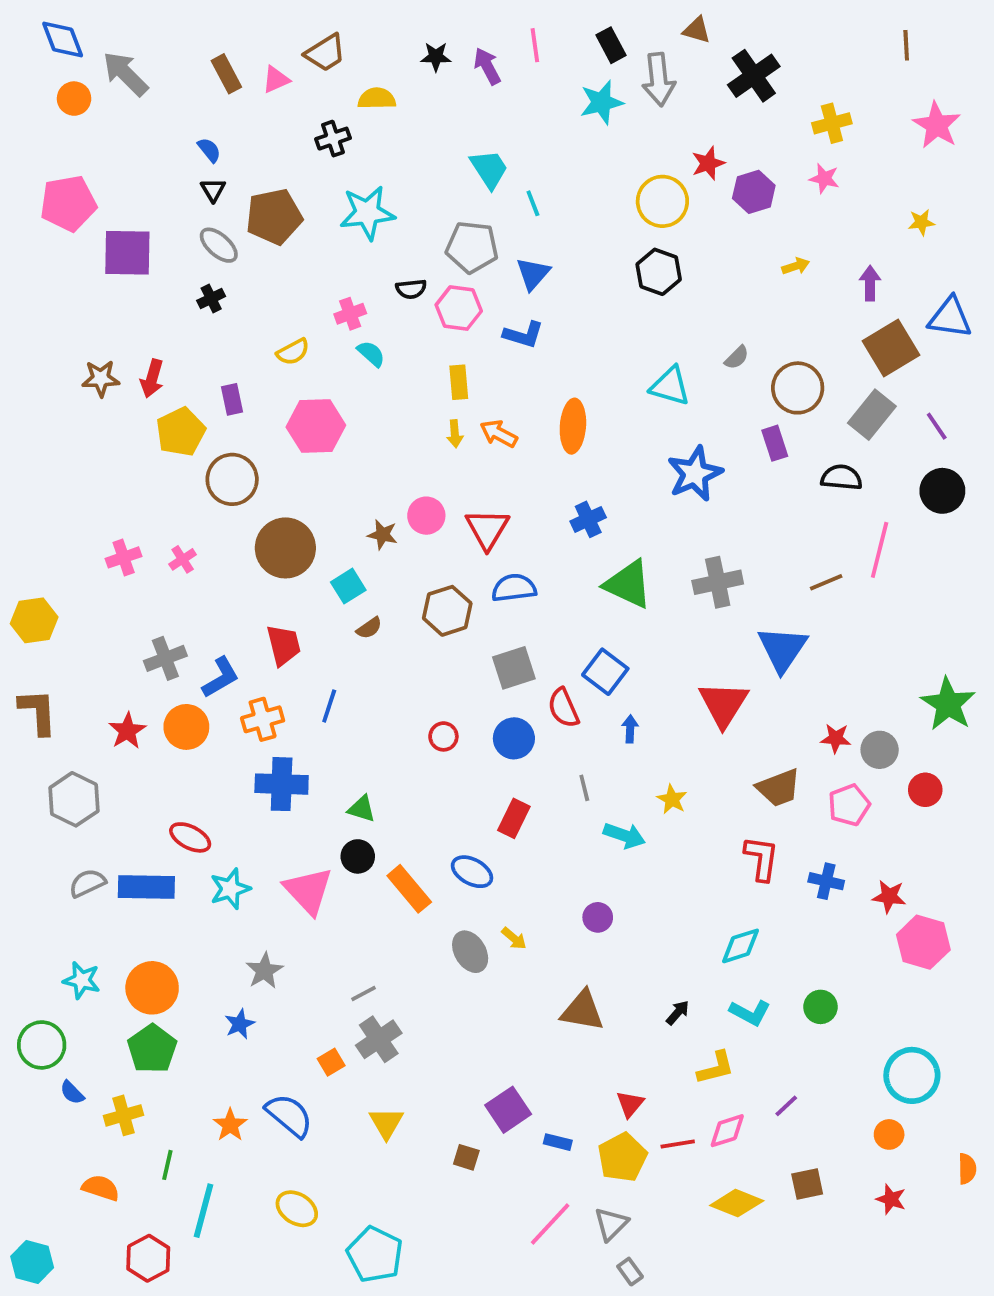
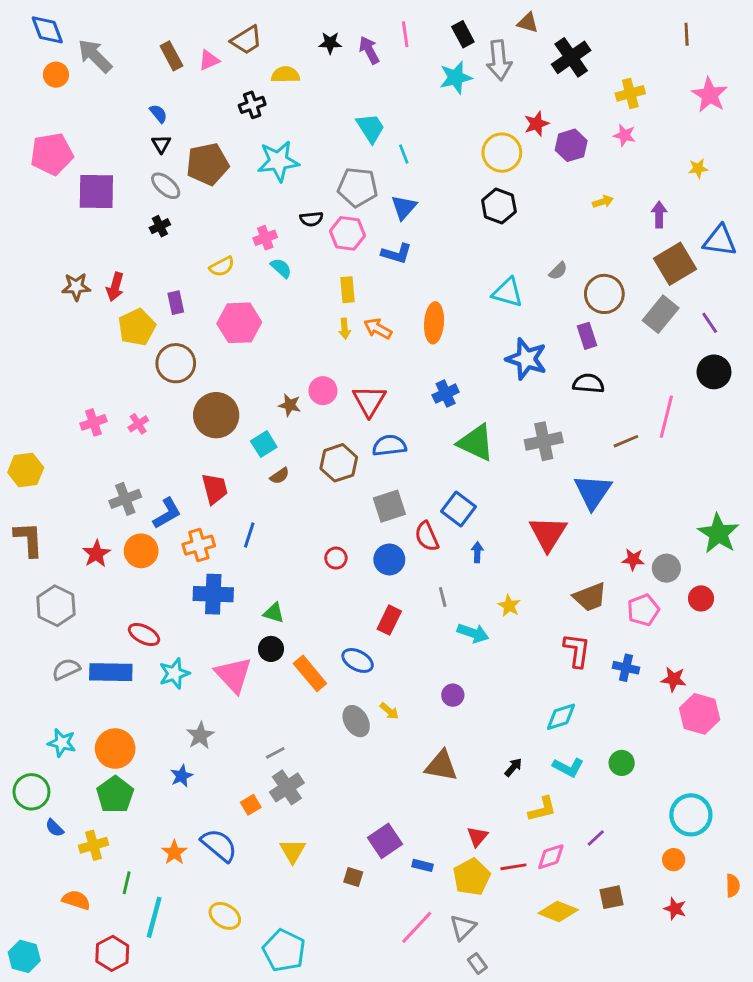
blue star: (695, 474) -> (526, 359), turned -30
black semicircle: (841, 477) -> (588, 383), moved

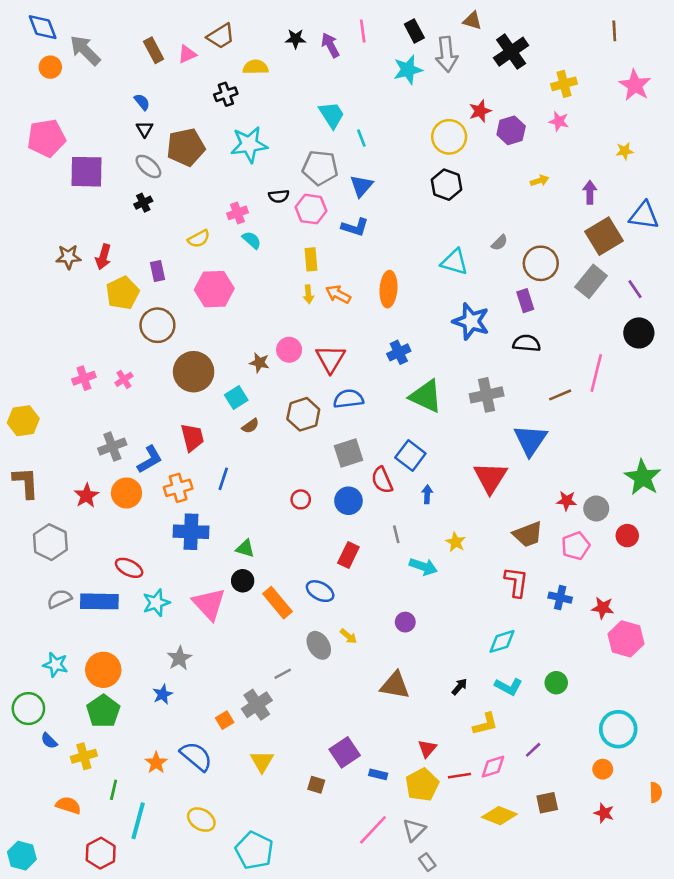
gray line: (275, 753) -> (283, 674), moved

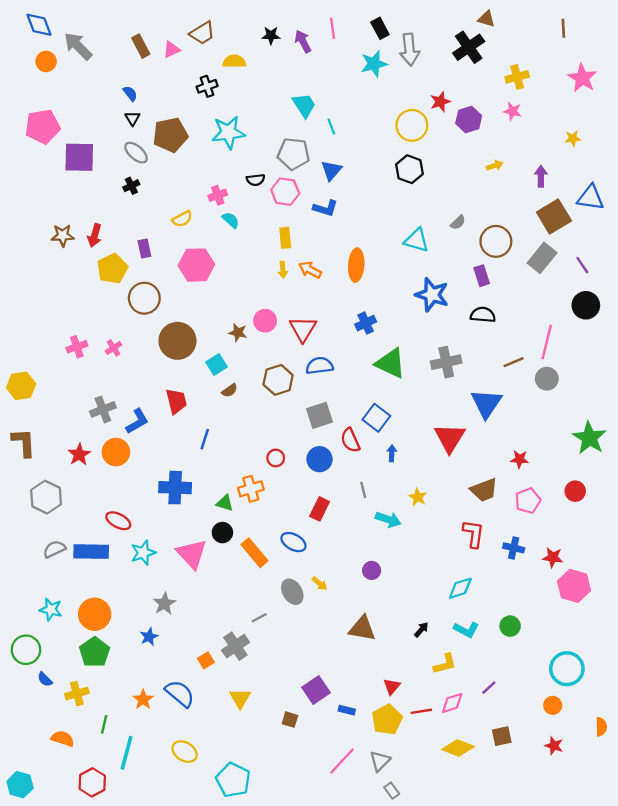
brown triangle: (472, 21) -> (486, 19), moved
orange cross: (178, 488) -> (251, 489), moved
gray circle: (596, 508) -> (547, 379), moved

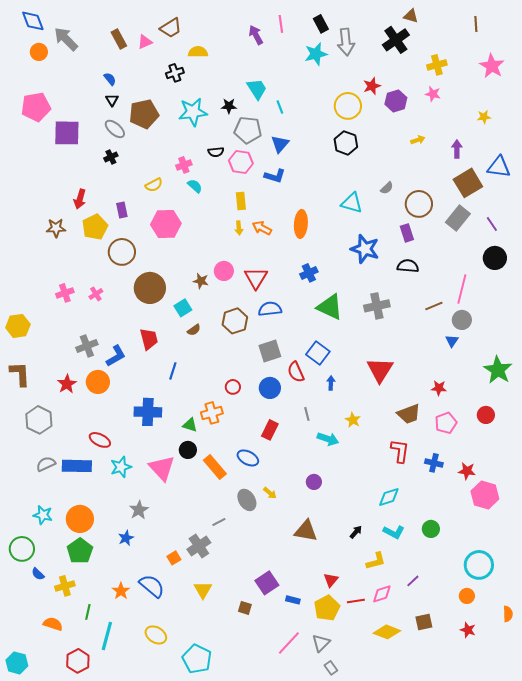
black star: (271, 35) -> (229, 106), moved
brown star: (63, 235) -> (56, 228), moved
blue triangle: (486, 404) -> (452, 341), moved, size x0.5

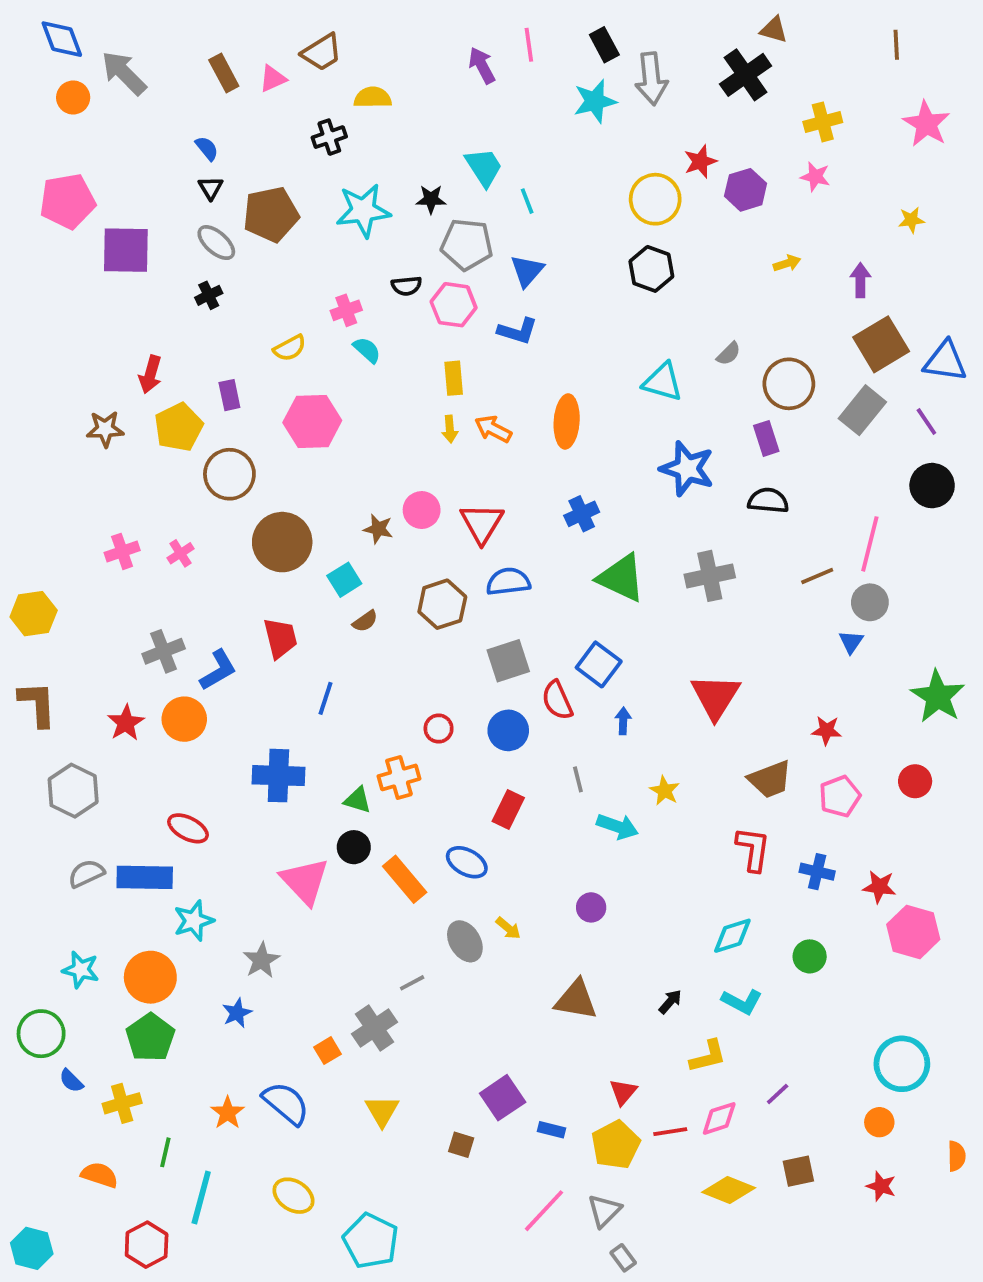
blue triangle: (499, 167) -> (945, 361), moved
cyan star: (121, 467) -> (194, 921), moved
green circle: (431, 529) -> (810, 956), moved

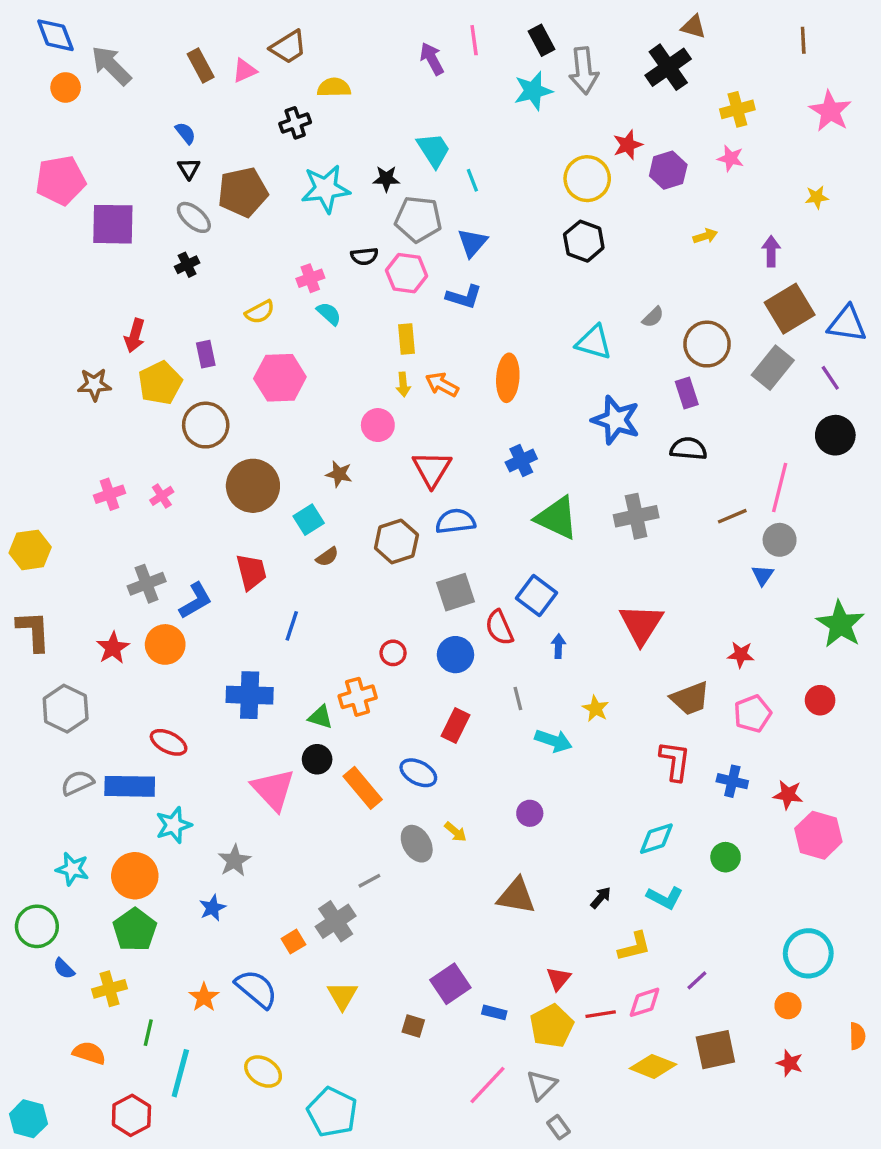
pink circle: (422, 510) -> (378, 425), moved
brown square: (798, 1171) -> (715, 1050), size x1.4

